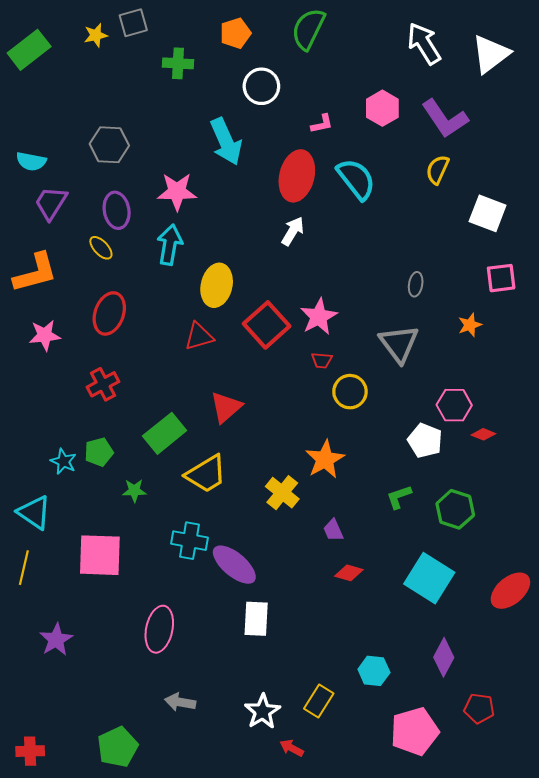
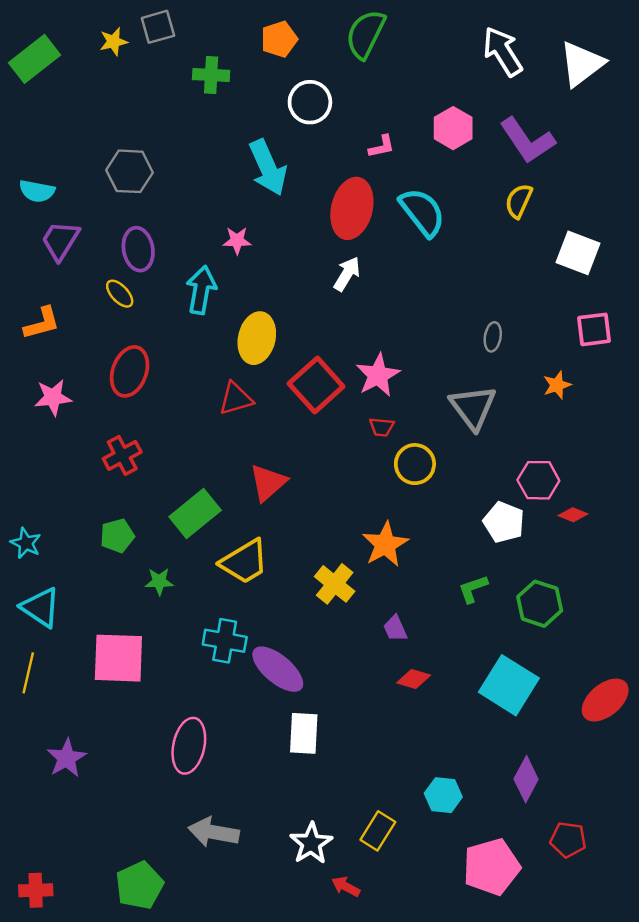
pink star: (177, 192) -> (237, 240), moved, size x0.6
orange L-shape: (35, 273) -> (42, 323), size x0.7
cyan star: (63, 461) -> (26, 543), moved
gray arrow: (180, 702) -> (214, 832), size x1.4

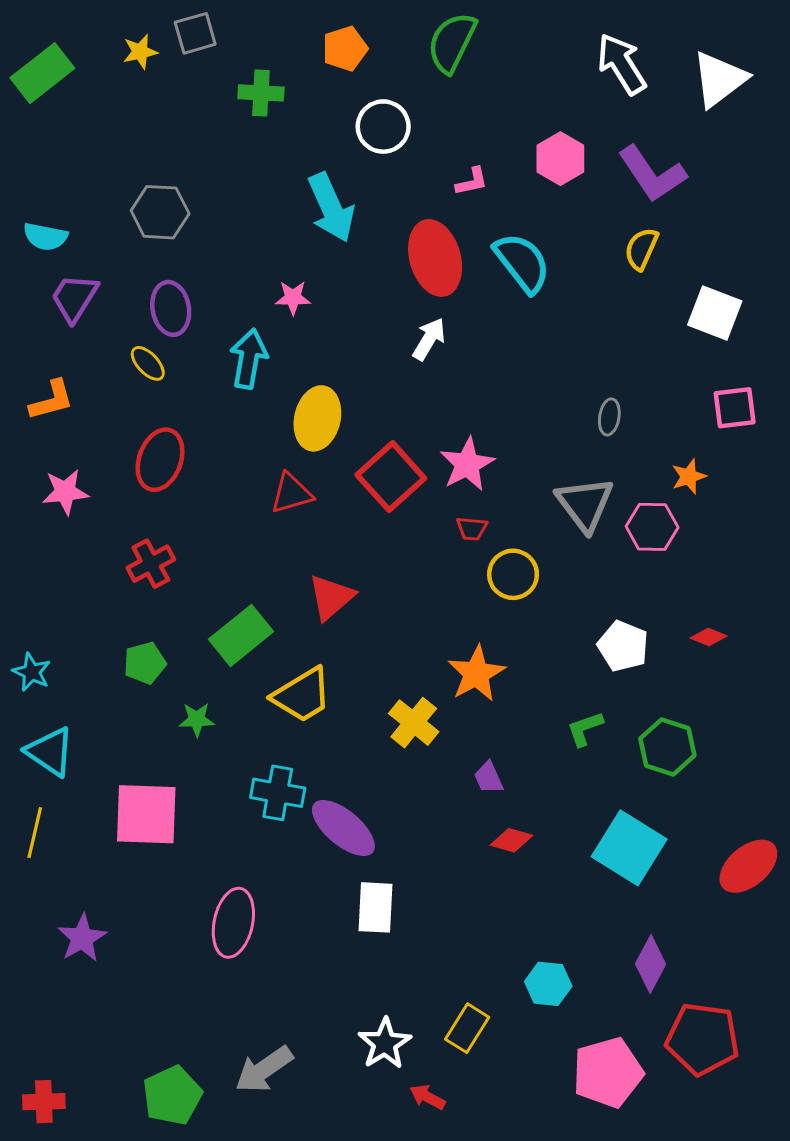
red ellipse: (352, 208) -> (435, 258), turned -30
pink hexagon: (538, 480) -> (652, 527), moved
gray arrow: (214, 832) -> (264, 1069), moved, turned -45
red pentagon: (568, 840) -> (703, 1039), size x1.6

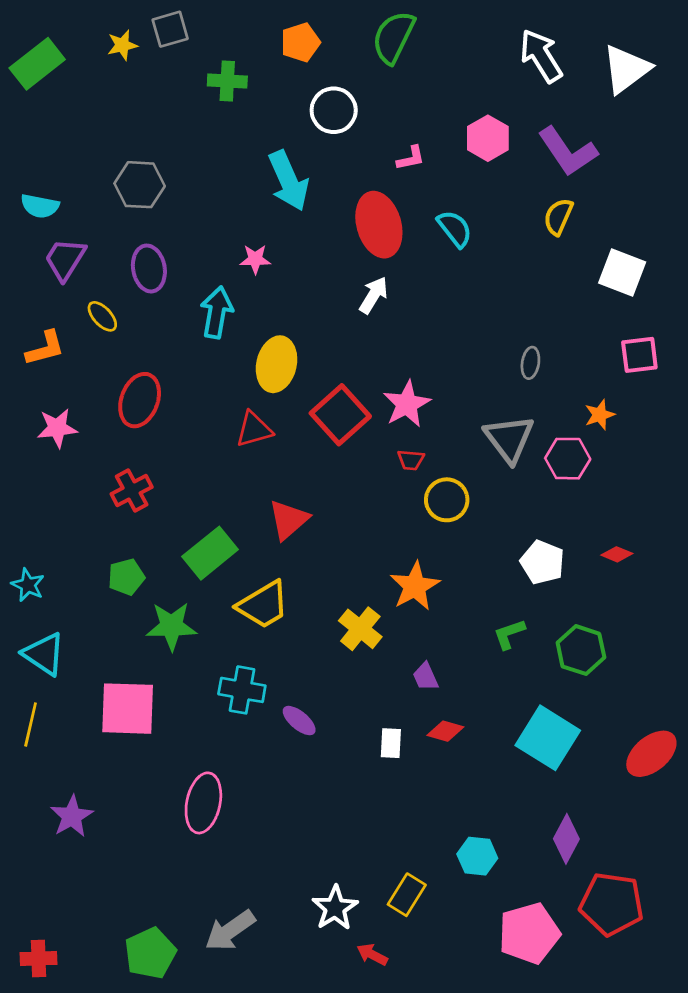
cyan semicircle: (522, 263) -> (455, 229), size x0.7
yellow ellipse: (148, 363) -> (102, 316), moved
green star: (197, 719) -> (171, 626), size x1.6
purple ellipse: (343, 828) -> (299, 721), size x0.6
white rectangle: (376, 907) -> (391, 743), moved, size x0.7

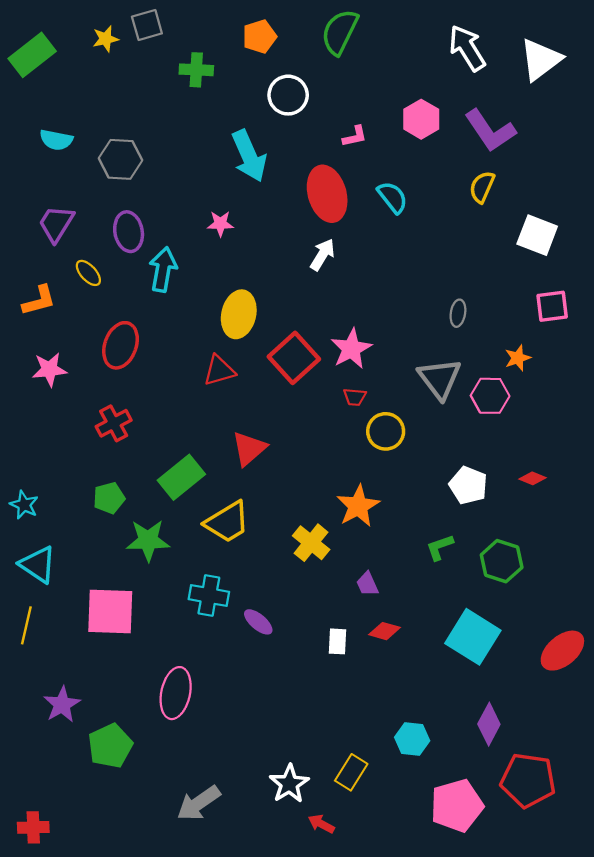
cyan semicircle: (40, 206) -> (56, 140), moved
cyan arrow: (217, 312) -> (163, 270), moved
green pentagon: (150, 953) -> (110, 746), moved

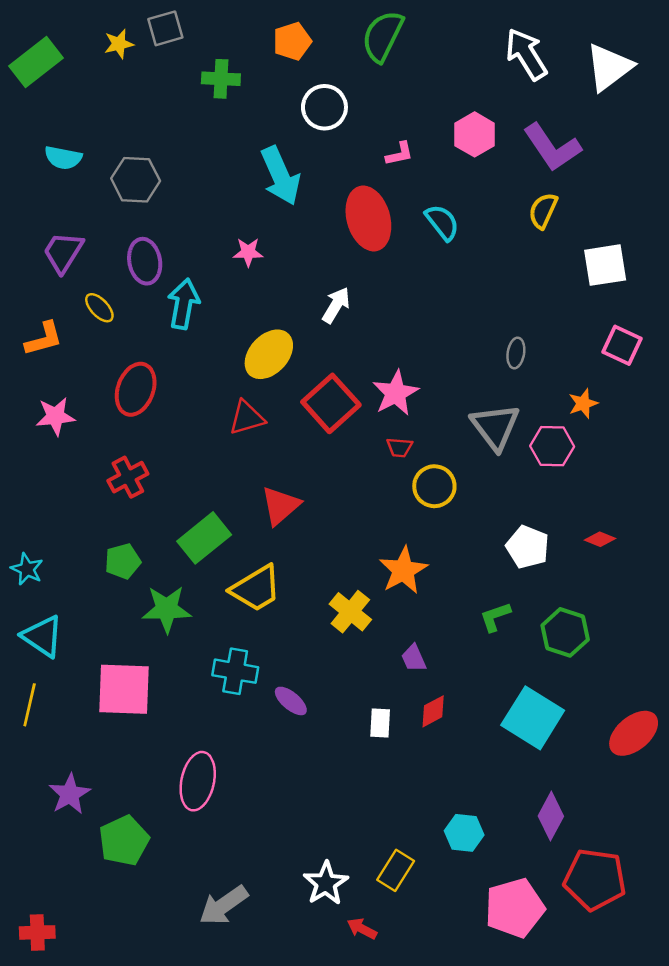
white square: (537, 235) -> (605, 265), turned -30
white arrow: (323, 255) -> (336, 305), moved
pink square: (552, 306) -> (622, 345), turned 32
yellow ellipse: (239, 314) -> (269, 354), turned 30
red diamond: (385, 631) -> (433, 711), turned -44

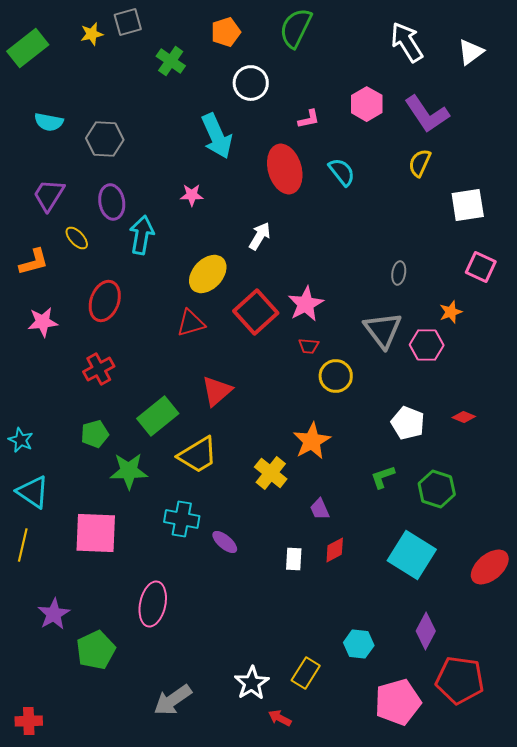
white triangle: (609, 67) -> (471, 52), size x0.7
green cross: (221, 79) -> (171, 61), turned 32

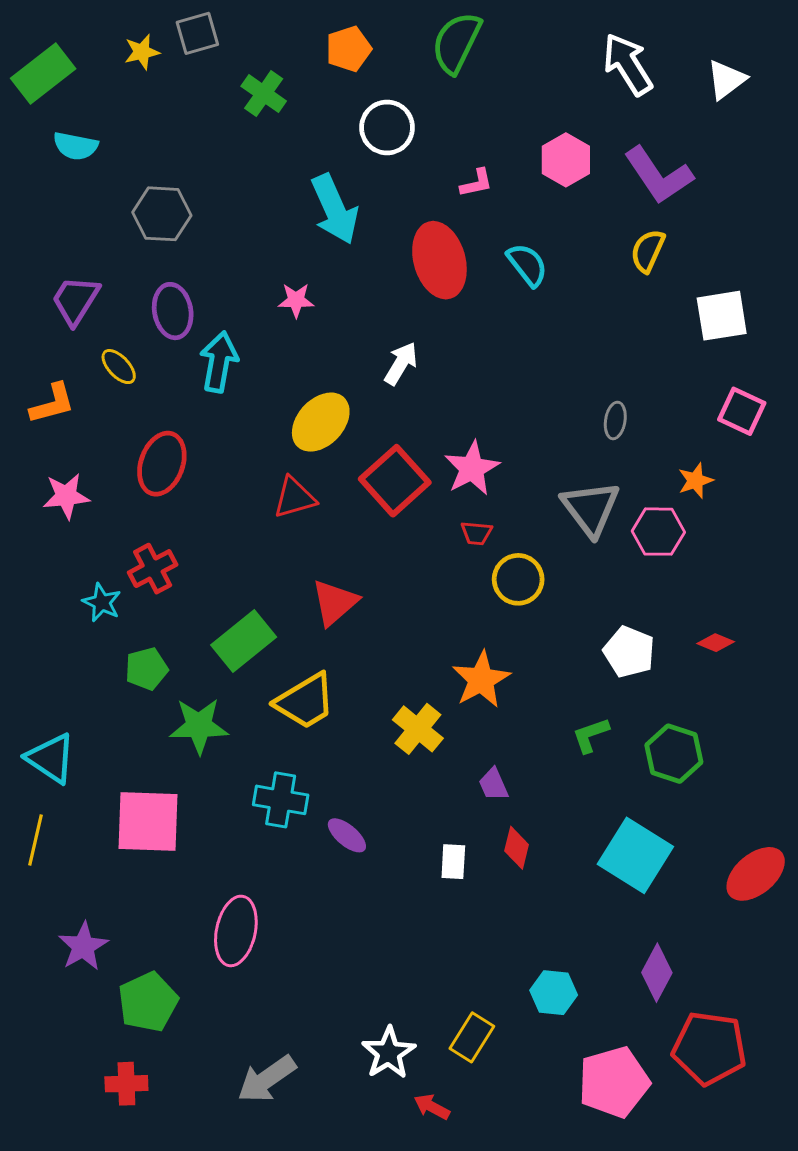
cyan semicircle: (49, 122) -> (76, 146), moved
cyan star: (21, 440) -> (102, 602), moved
red diamond: (335, 550) -> (517, 848), turned -48
red cross: (29, 721) -> (126, 1084), moved

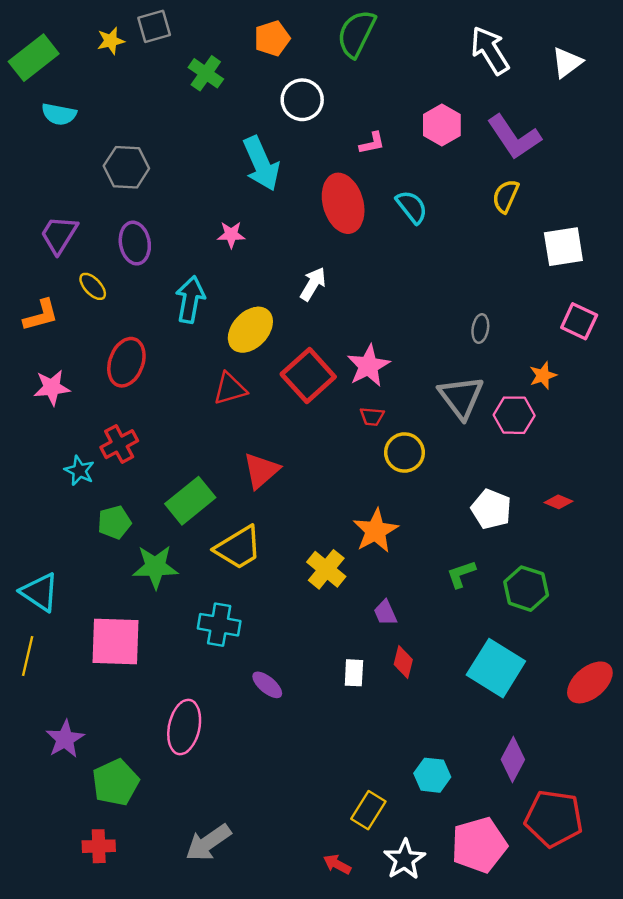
cyan arrow: (219, 362) -> (190, 300), moved
purple ellipse: (347, 835) -> (267, 685), moved
white star: (389, 1053) -> (404, 859), moved

